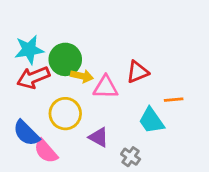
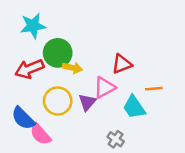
cyan star: (29, 50) -> (33, 26), moved
pink triangle: (106, 87) -> (105, 87), moved, turned -30
purple triangle: (99, 137) -> (87, 102), moved, turned 42

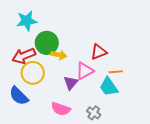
orange line: (154, 89) -> (116, 72), moved
yellow circle: (58, 101) -> (33, 73), moved
pink semicircle: (40, 134) -> (61, 109), moved, turned -30

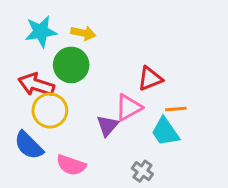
yellow arrow: (59, 55) -> (83, 33), moved
red arrow: (24, 56) -> (36, 85), turned 40
pink semicircle: (61, 109) -> (71, 165), moved

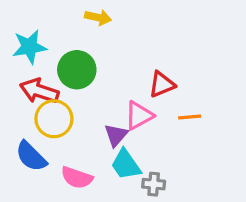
cyan star: (41, 32) -> (29, 47), moved
yellow arrow: (83, 33) -> (98, 17), moved
cyan trapezoid: (165, 132) -> (126, 165), moved
gray cross: (142, 171) -> (154, 184), turned -30

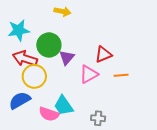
purple triangle: (116, 135) -> (67, 58), moved
blue semicircle: (31, 156) -> (20, 100), turned 105
cyan trapezoid: (126, 165) -> (64, 106), moved

